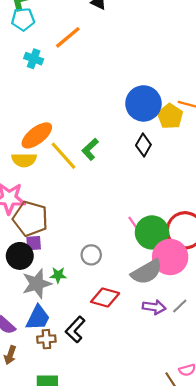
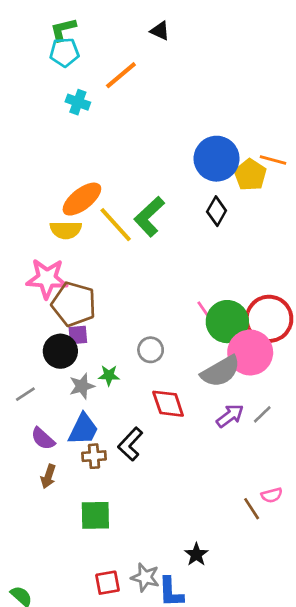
green L-shape: (90, 149) -> (149, 217), size x1.4
gray star: (37, 284) -> (82, 386), size x0.7
red diamond: (105, 297) -> (168, 404), turned 56
purple arrow: (154, 307) -> (230, 416), turned -45

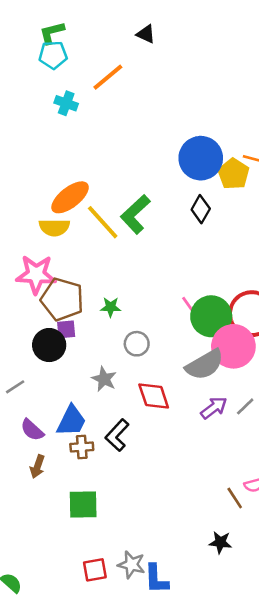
green star: (109, 375) -> (111, 307), moved
gray star: (82, 386) -> (104, 379), moved, turned -30
black star: (196, 554) -> (220, 542), moved, turned -30

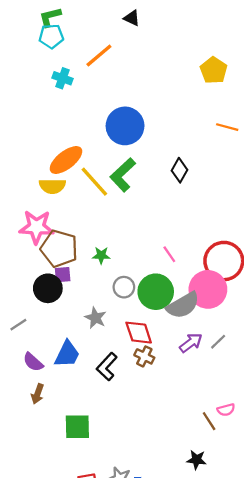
blue circle: (201, 158) -> (125, 126), moved
yellow pentagon: (233, 174) -> (214, 70), moved
green circle: (211, 316) -> (156, 292), moved
brown cross: (82, 447) -> (144, 356), moved, turned 30

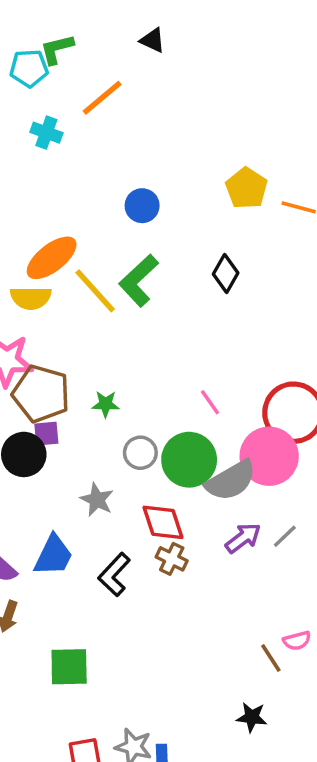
green L-shape: (50, 17) -> (57, 49), moved
yellow pentagon: (214, 70) -> (247, 188), moved
blue circle: (125, 126) -> (142, 206), size x0.6

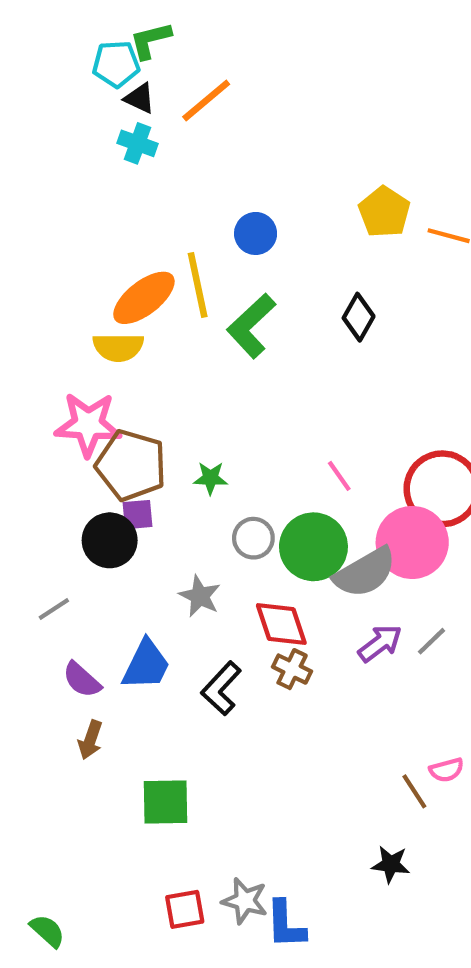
black triangle: (153, 40) -> (140, 98), moved
yellow line: (95, 291) -> (198, 285), moved, turned 30

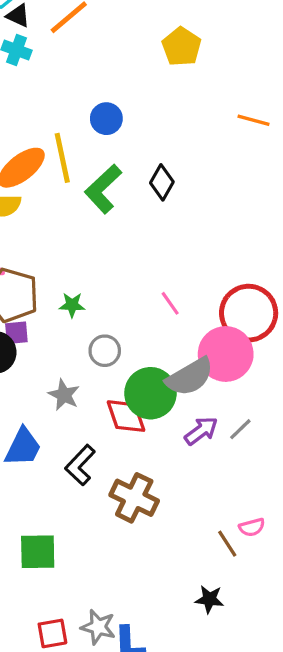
yellow pentagon: (384, 212) -> (182, 47), moved
black diamond: (359, 317) -> (162, 182), moved
green circle: (313, 547) -> (150, 393), moved
brown cross: (292, 669) -> (134, 498), moved, size x1.6

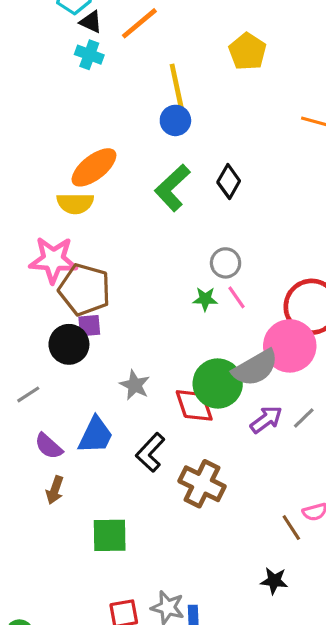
yellow line: (62, 158) -> (177, 88), moved
green star: (72, 305) -> (205, 299), moved
gray circle: (105, 351) -> (226, 263), moved

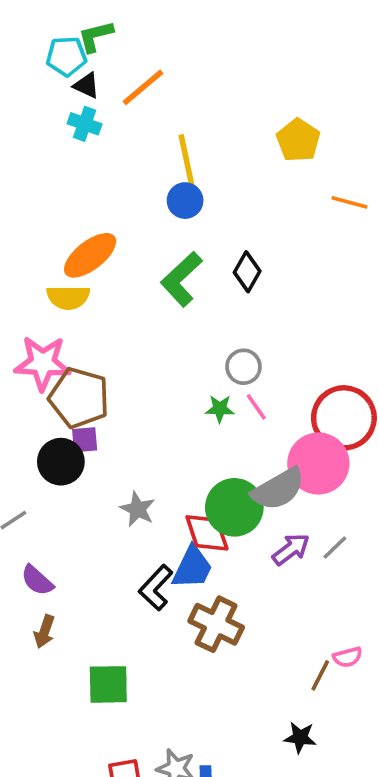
yellow pentagon: (247, 52) -> (298, 140), moved
blue trapezoid: (96, 435) -> (192, 568), moved
brown line: (291, 528) -> (320, 675), turned 60

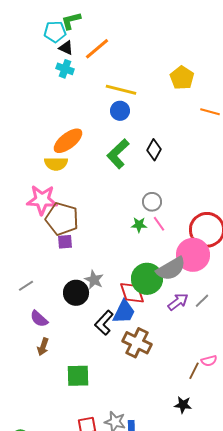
yellow line: (187, 162) -> (121, 90), turned -64
black circle: (61, 462) -> (76, 293), moved

